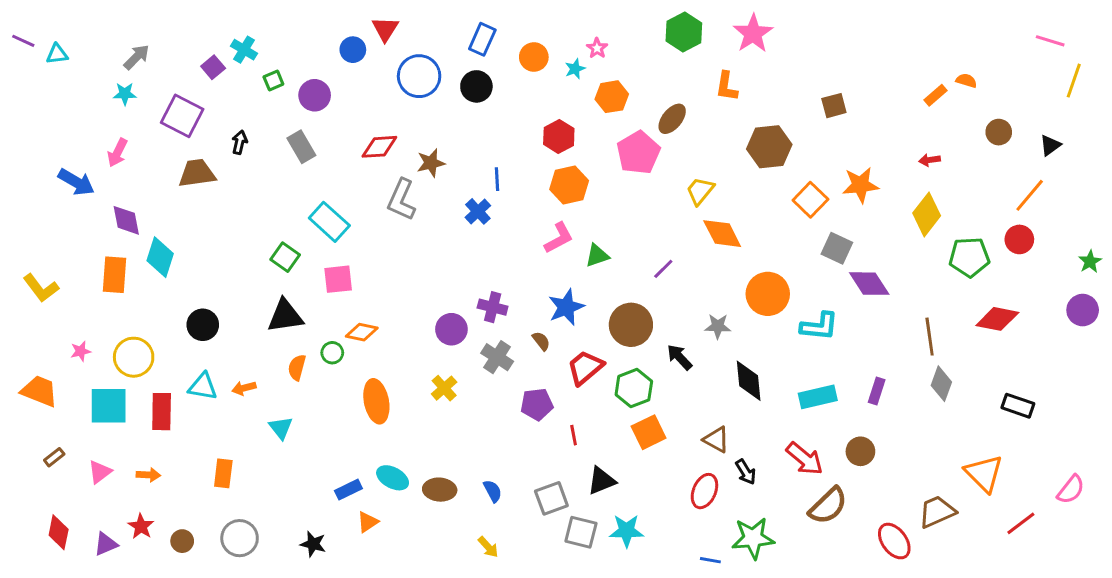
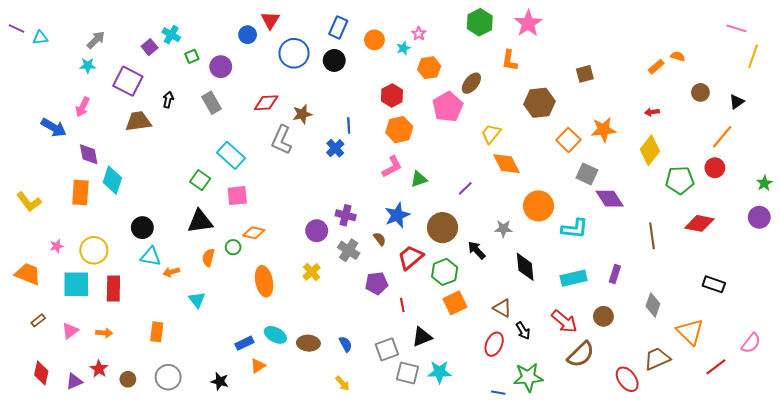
gray diamond: (941, 384) -> (653, 305), moved
cyan triangle: (203, 387) -> (151, 256), moved

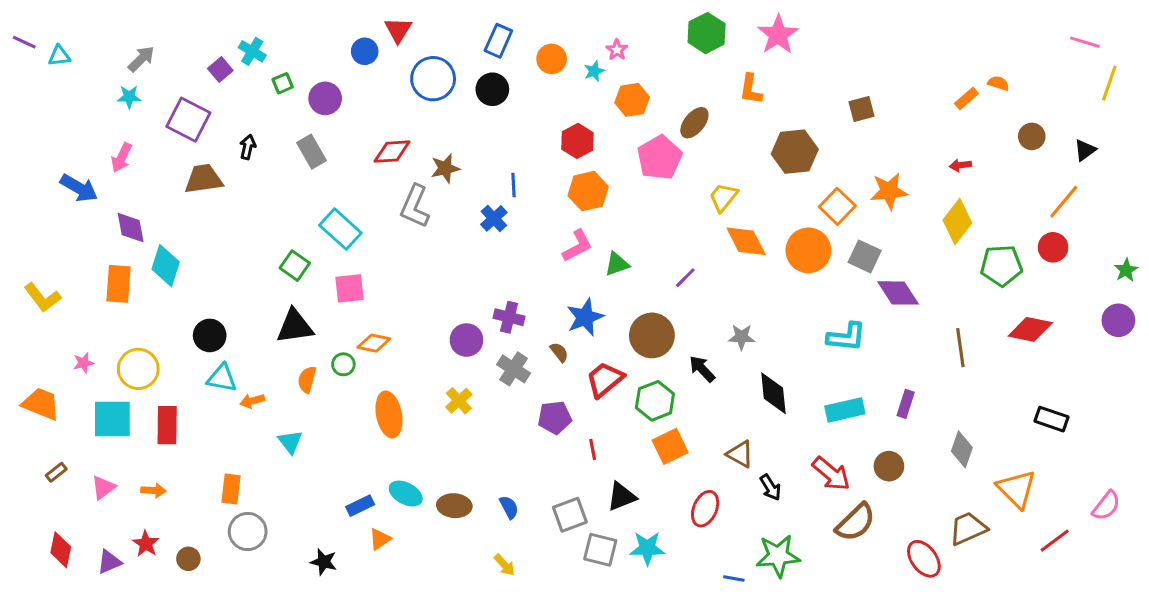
orange circle: (538, 206) -> (808, 250), moved
red ellipse: (494, 344) -> (705, 509), moved
gray circle: (168, 377) -> (248, 531), moved

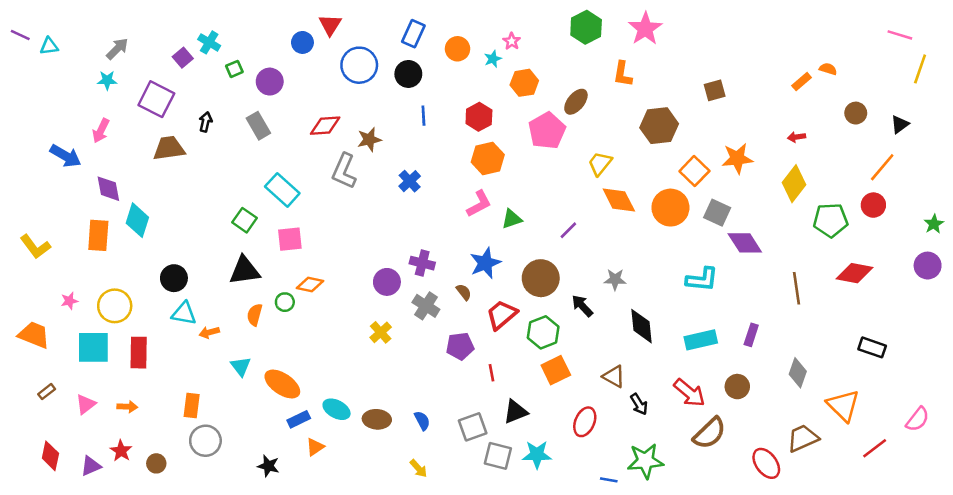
blue line: (514, 185) -> (423, 116), moved
orange ellipse: (389, 414) -> (282, 384), moved, turned -45

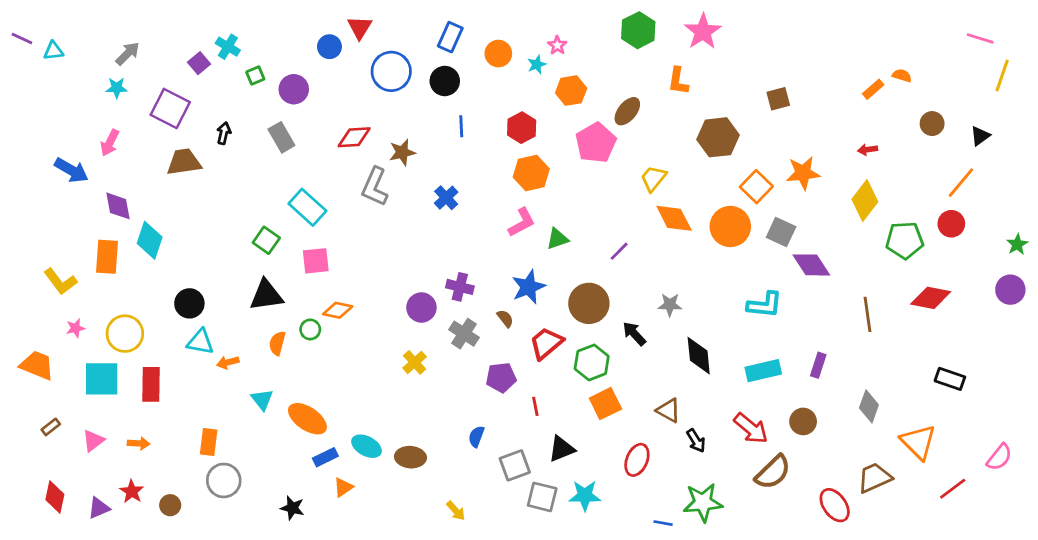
yellow L-shape: (35, 247) -> (60, 281), moved
blue semicircle: (422, 421) -> (476, 437), moved, turned -132

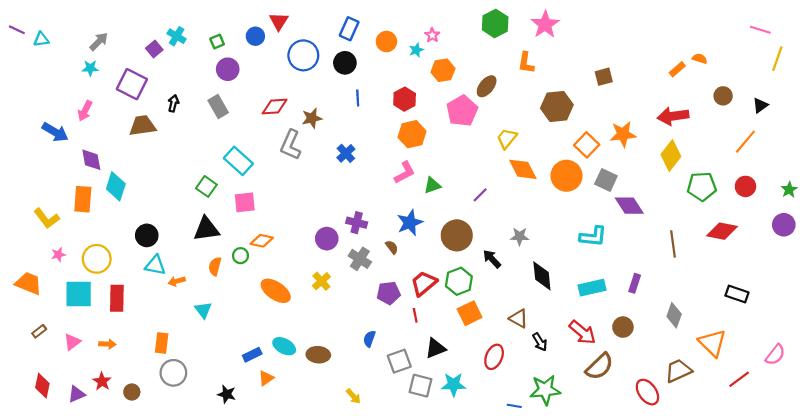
green square: (255, 76) -> (217, 42), moved
red arrow: (868, 150) -> (673, 116), size x2.0
red circle: (951, 224) -> (745, 186), moved
red trapezoid: (546, 343) -> (424, 283), moved
orange ellipse: (307, 419) -> (276, 291), moved

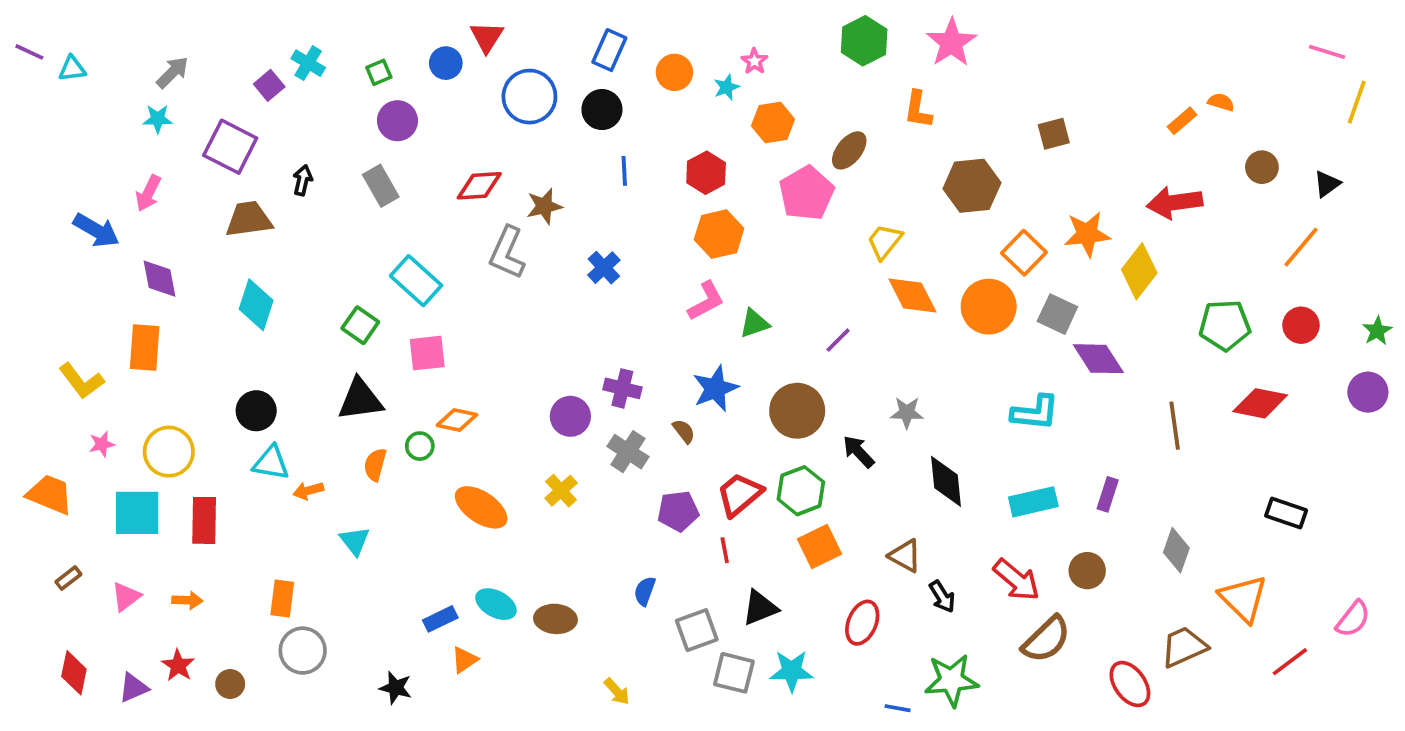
yellow diamond: (671, 156) -> (1139, 271), moved
cyan diamond: (116, 186) -> (256, 305), moved

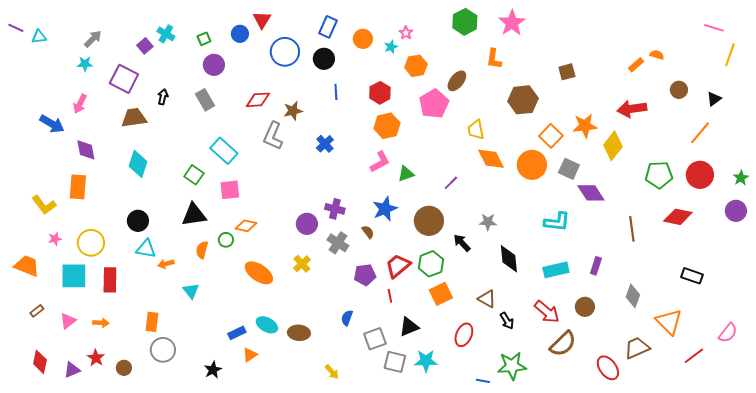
yellow trapezoid: (885, 242) -> (476, 130), turned -50
red circle: (1301, 325) -> (700, 175), size x1.4
black star: (396, 688) -> (213, 370), turned 30

